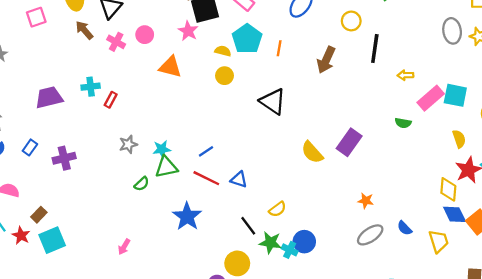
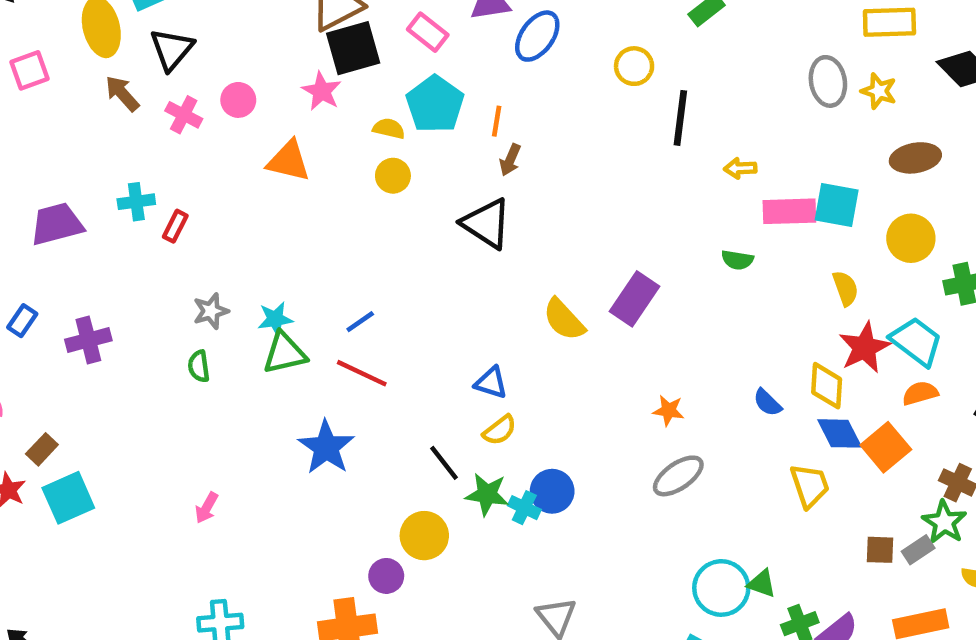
brown arrow: (326, 60) -> (510, 160), moved, size x0.6
pink rectangle: (431, 98) -> (789, 211), turned 40
blue triangle: (239, 179) -> (491, 383), moved
green semicircle: (142, 184) -> (199, 366), moved, turned 126
blue semicircle: (405, 228) -> (767, 403), moved

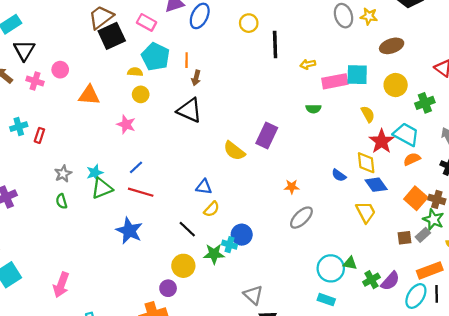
pink star: (322, 91) -> (126, 124), moved
orange square: (886, 447) -> (416, 198), moved
green star: (487, 494) -> (214, 254), moved
pink arrow: (207, 508) -> (61, 285), moved, size x1.6

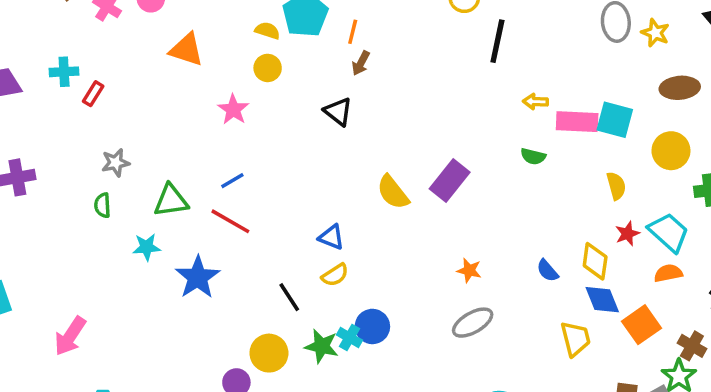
yellow arrow: (308, 64) -> (535, 102), moved
black triangle: (190, 110) -> (338, 112), size x0.7
red star: (382, 141) -> (627, 234), size x0.6
cyan star: (95, 173) -> (147, 247), moved
orange square: (416, 198) -> (642, 325), moved

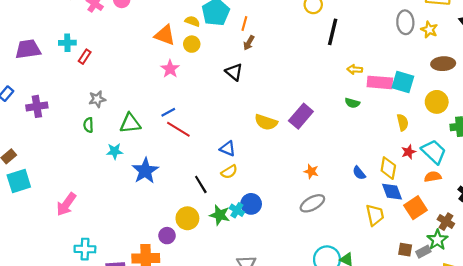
orange triangle: (186, 50) -> (165, 35), moved
yellow semicircle: (393, 192) -> (266, 122), turned -35
red line: (230, 221) -> (178, 129), moved

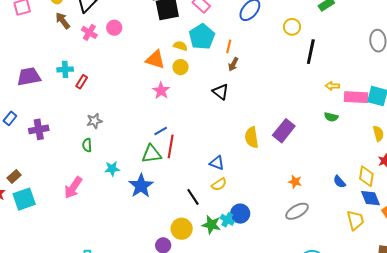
yellow semicircle: (266, 122) -> (252, 137), turned 65
green triangle: (130, 123) -> (151, 154), moved
red line: (178, 129) -> (171, 146), turned 70
pink arrow: (66, 204) -> (73, 188), moved

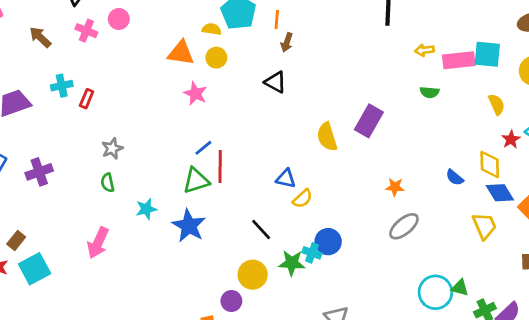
brown arrow: (63, 21) -> (40, 37), moved
yellow semicircle: (219, 184) -> (303, 199), moved

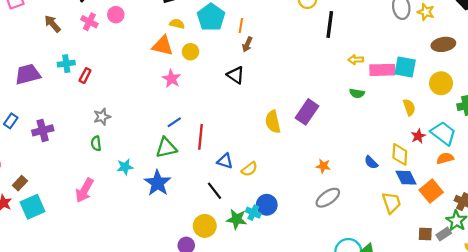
yellow semicircle: (212, 29) -> (177, 24), moved
red line: (220, 166) -> (200, 137), moved
blue triangle: (286, 179) -> (225, 161), moved

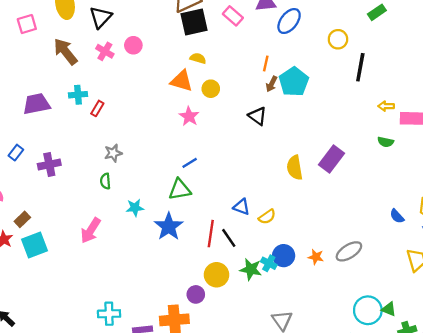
cyan pentagon: (211, 17) -> (294, 82), moved
brown arrow: (52, 24) -> (65, 52), size x1.4
red line: (200, 137) -> (211, 234), moved
orange star: (323, 166) -> (316, 257), moved

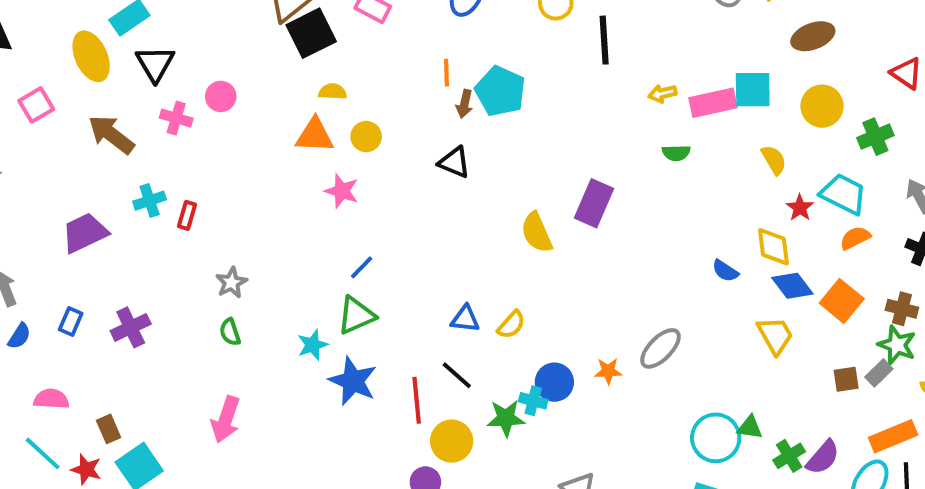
cyan star: (135, 208) -> (313, 345), moved
brown rectangle: (22, 219) -> (109, 429), turned -56
red line: (211, 234) -> (417, 400), moved

